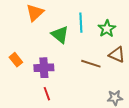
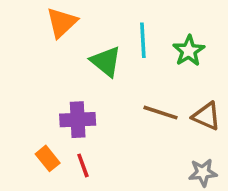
brown triangle: (117, 55) -> (206, 116), moved
orange rectangle: (16, 60) -> (48, 158), moved

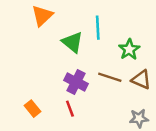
green star: (189, 51) -> (129, 49), moved
purple cross: (78, 120) -> (76, 82), moved, turned 30
red line: (83, 165) -> (70, 109), moved

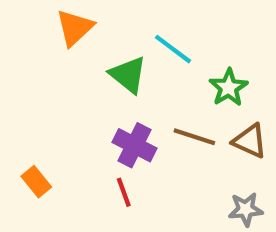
cyan line: (98, 28) -> (173, 49), turned -50
orange rectangle: (33, 109) -> (36, 182), moved

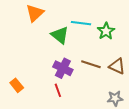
cyan line: (173, 49) -> (81, 23), turned -30
green star: (229, 88) -> (106, 31), moved

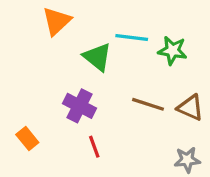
green star: (106, 31) -> (172, 50), turned -30
purple cross: (63, 68) -> (80, 106), moved

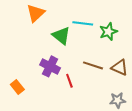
green star: (172, 50) -> (108, 32), turned -30
red line: (94, 147) -> (69, 81), moved

